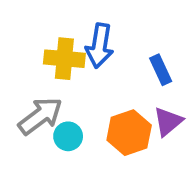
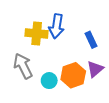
gray arrow: (40, 116) -> (23, 66), turned -80
cyan circle: (68, 136) -> (49, 81), moved

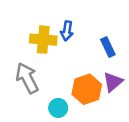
blue arrow: (56, 26) -> (67, 31), size x0.7
cyan circle: (49, 81) -> (58, 108), moved

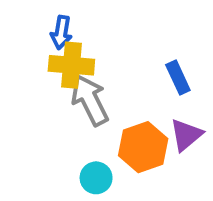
blue arrow: (67, 31) -> (61, 32), moved
gray arrow: (27, 78) -> (90, 100), moved

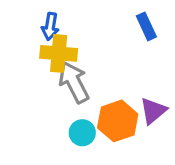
blue rectangle: (178, 78) -> (146, 26), moved
cyan circle: (96, 178) -> (82, 133), moved

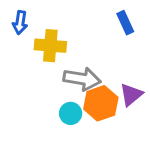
blue arrow: (50, 26) -> (20, 23), moved
gray arrow: (74, 82) -> (82, 79), moved, turned 126

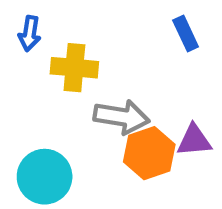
purple triangle: (131, 95) -> (194, 140), turned 35
cyan circle: (71, 113) -> (45, 177), moved, size x1.6

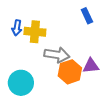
blue arrow: (30, 33) -> (17, 28), moved

